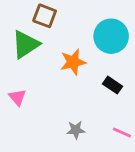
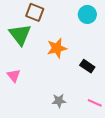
cyan circle: (111, 36) -> (87, 14), moved, size x0.7
green triangle: (26, 44) -> (20, 34), turned -35

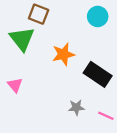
black rectangle: (87, 66) -> (98, 74), size x1.6
gray star: (59, 101) -> (76, 107), moved

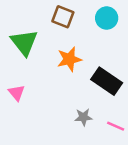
brown square: (39, 14) -> (63, 17), moved

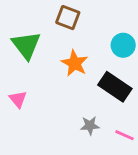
cyan circle: (107, 18) -> (123, 45), moved
orange star: (69, 59) -> (75, 63), turned -30

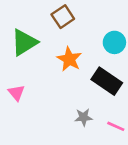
brown square: (68, 18) -> (63, 17), turned 35
green triangle: (26, 45) -> (24, 42), turned 36

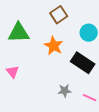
brown square: (63, 17) -> (59, 15), moved
green triangle: (24, 42) -> (19, 33), turned 30

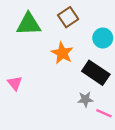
green triangle: (19, 33) -> (29, 24), moved
gray star: (65, 91) -> (85, 99), moved

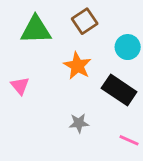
pink triangle: (15, 83) -> (20, 86), moved
gray star: (85, 99) -> (79, 123), moved

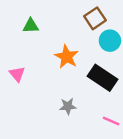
brown square: (85, 21) -> (95, 18), moved
green triangle: (36, 30) -> (31, 26), size x0.6

